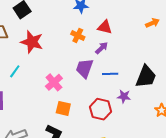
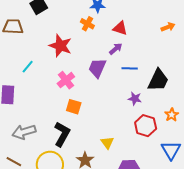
orange cross: (78, 35) -> (87, 24), moved
red star: (32, 42) -> (60, 46), moved
blue line: (110, 74) -> (130, 68), moved
red hexagon: (100, 109) -> (146, 126), moved

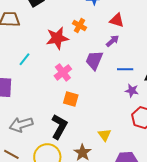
orange cross: (87, 24) -> (80, 26), moved
red star: (60, 46) -> (57, 38), turned -30
blue line: (130, 68) -> (125, 69), moved

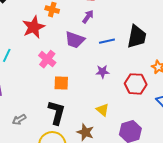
purple trapezoid: (94, 60) -> (75, 40), turned -80
purple star: (132, 91) -> (102, 72), moved
gray arrow: (21, 125) -> (19, 120), size x0.6

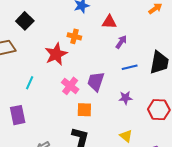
purple arrow: (88, 17) -> (121, 42), moved
purple trapezoid: (75, 40) -> (96, 82), moved, turned 90

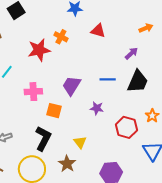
purple arrow: (121, 42) -> (131, 53), moved
pink cross: (70, 86) -> (33, 92), moved, turned 36
yellow triangle: (126, 136) -> (80, 142), moved

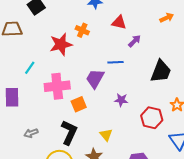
purple arrow: (131, 53) -> (135, 41), moved
blue line: (108, 79) -> (116, 62), moved
pink cross: (33, 92) -> (57, 86), size x1.4
orange square: (54, 111) -> (79, 104), turned -35

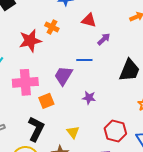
red hexagon: (152, 118) -> (115, 131), moved

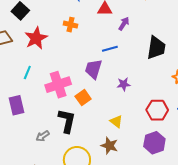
red star: (30, 41) -> (36, 38), moved
black L-shape: (36, 129) -> (67, 121), moved

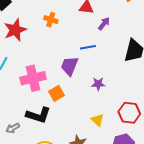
black L-shape: (67, 121) -> (38, 115), turned 90
yellow triangle: (116, 121) -> (98, 120), moved

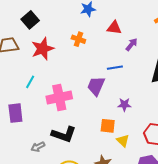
orange square: (57, 93) -> (108, 126), moved, turned 35

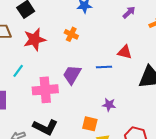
red triangle: (114, 28) -> (125, 52), moved
purple arrow: (132, 44) -> (129, 12), moved
purple trapezoid: (96, 86) -> (72, 75), moved

